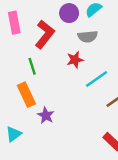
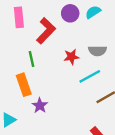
gray semicircle: (88, 37) -> (97, 51), moved

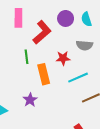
cyan semicircle: (93, 12) -> (86, 19), turned -80
gray semicircle: (97, 51) -> (84, 45), moved
orange rectangle: (24, 85) -> (44, 74), moved

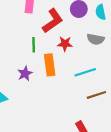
red star: (63, 58) -> (65, 44), moved
purple star: (30, 100) -> (25, 74), moved

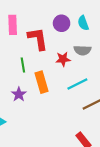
red L-shape: (53, 21) -> (38, 39), turned -55
red star: (65, 44) -> (63, 59), moved

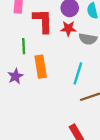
red star: (63, 59) -> (68, 29), moved
cyan line: (77, 84) -> (78, 73), turned -54

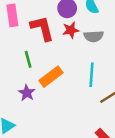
orange rectangle: (41, 67) -> (51, 77), turned 75

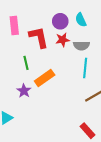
cyan line: (92, 75) -> (85, 68), moved

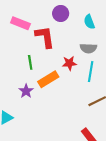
purple circle: (60, 21) -> (61, 13), moved
pink rectangle: (14, 26) -> (20, 23), turned -66
red star: (63, 40) -> (69, 63), moved

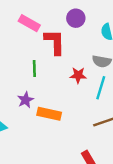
orange rectangle: (48, 79) -> (49, 114), moved, turned 36

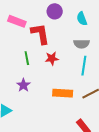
red star: (78, 75) -> (52, 58), moved
orange rectangle: (49, 114) -> (63, 93), moved

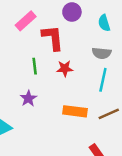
pink rectangle: (17, 21) -> (26, 21), turned -66

